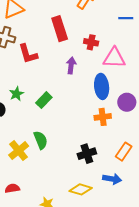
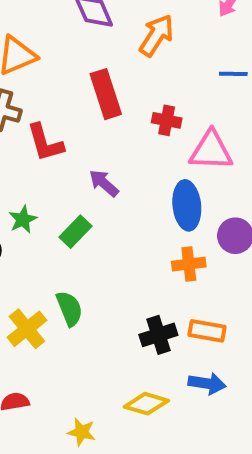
purple arrow: (71, 65) -> (104, 183), moved, turned -56
orange rectangle: (124, 152) -> (207, 331), moved, turned 66

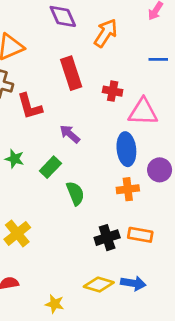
green star: (23, 220) -> (14, 159), turned -30
green semicircle: (69, 309) -> (75, 193), moved
blue arrow: (207, 383) -> (133, 283), moved

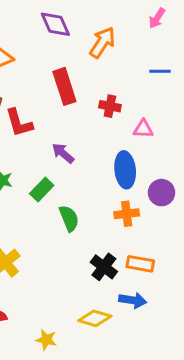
pink triangle: (143, 112) -> (143, 129), size x0.6
black cross: (107, 238) -> (104, 267), turned -35
blue arrow: (133, 283) -> (133, 300), moved

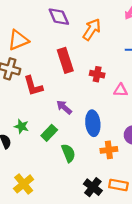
blue ellipse: (125, 170) -> (93, 123), moved

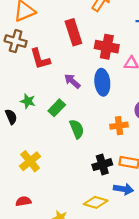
red cross: (97, 74) -> (107, 47), size x1.5
blue ellipse: (93, 123) -> (102, 82), moved
black cross: (93, 187) -> (102, 165), turned 36

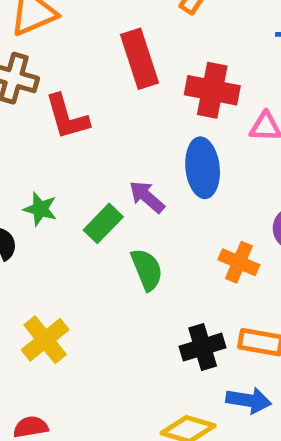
purple arrow: (72, 81) -> (147, 197), moved
orange cross: (119, 126) -> (239, 262), turned 30

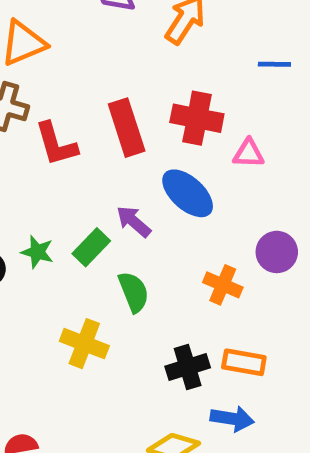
red rectangle: (140, 59) -> (127, 128), moved
blue ellipse: (203, 168) -> (188, 193), turned -42
green star: (40, 209) -> (37, 252), moved
yellow cross: (45, 340) -> (84, 344), moved, turned -30

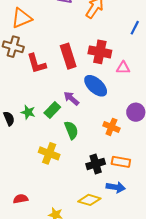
blue line: (274, 64) -> (135, 28), turned -64

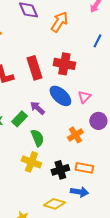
pink triangle: (123, 68) -> (84, 97), moved, turned -48
orange cross: (111, 127) -> (75, 135), turned 35
yellow cross: (49, 153) -> (31, 162), moved

